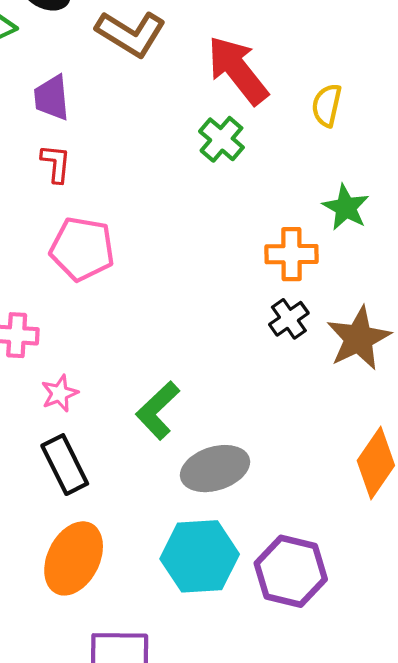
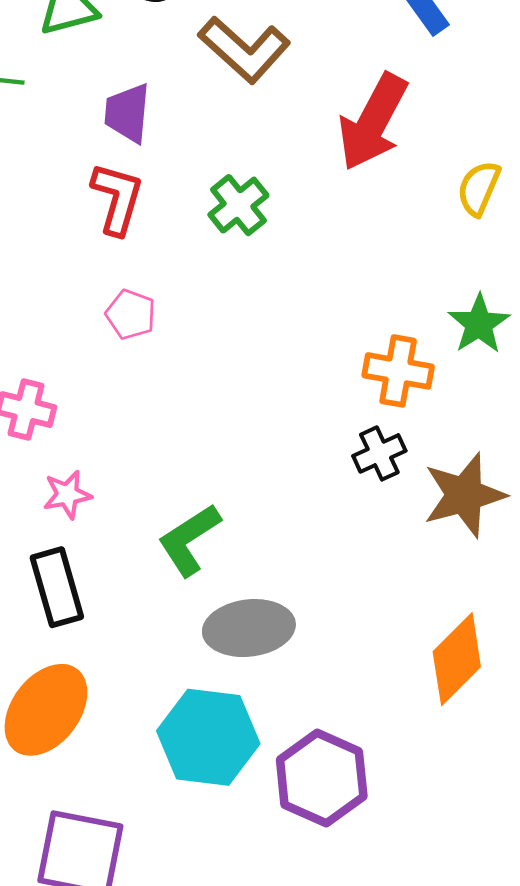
red arrow: (238, 70) -> (373, 122), turned -124
green cross: (221, 139) -> (238, 205), moved
red L-shape: (56, 163) -> (117, 198), size x1.4
pink pentagon: (82, 249) -> (131, 314), size x0.6

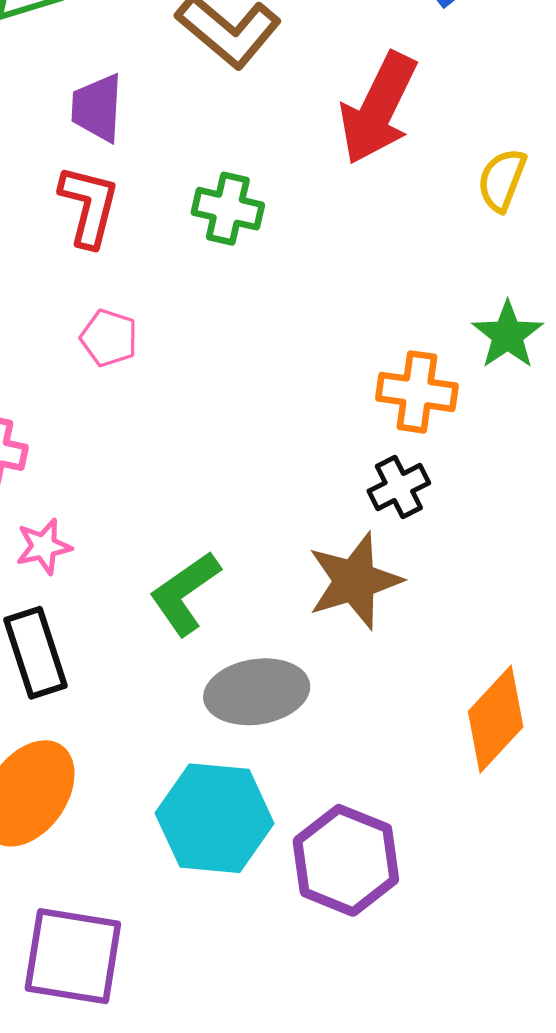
green cross: (238, 205) -> (228, 209), turned -36
brown star: (464, 495) -> (355, 581), moved

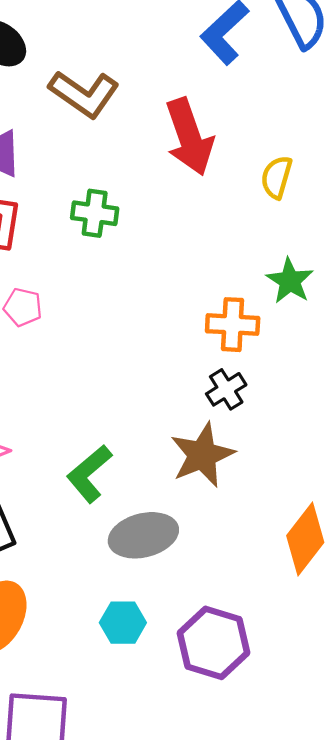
red arrow: (378, 108) -> (189, 137), turned -40
cyan hexagon: (215, 818) -> (123, 623), size x0.6

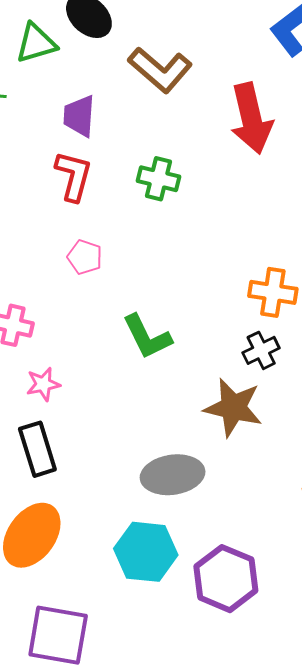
brown star: (202, 455) -> (233, 408), turned 30
green L-shape: (89, 474) -> (147, 337), moved, turned -82
cyan hexagon: (123, 623) -> (146, 552), size x1.5

